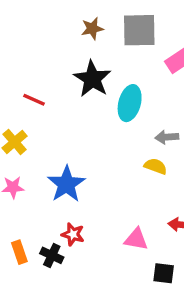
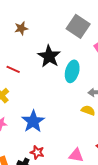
brown star: (92, 29) -> (21, 28), moved
gray square: (139, 30) -> (78, 26), turned 35

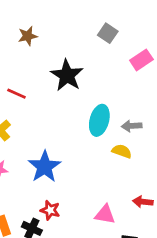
gray square: (78, 26) -> (108, 33), size x0.6
cyan ellipse: (72, 71) -> (99, 120), moved

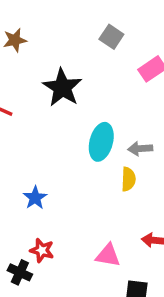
yellow semicircle: (122, 151) -> (128, 179), turned 72
blue star: (45, 167) -> (35, 198), size x0.6

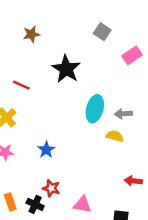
yellow semicircle: (128, 179) -> (115, 136), turned -77
pink triangle: (108, 255) -> (82, 204), moved

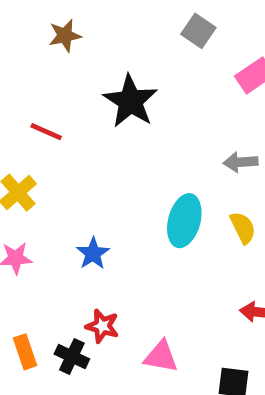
cyan ellipse: (95, 109) -> (184, 221), moved
gray arrow: (123, 114) -> (241, 162), moved
yellow semicircle: (115, 136) -> (243, 228), moved, turned 49

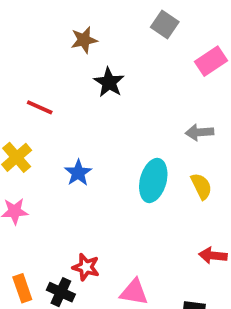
brown star: (65, 36) -> (84, 40), moved
black star: (130, 101) -> (109, 82), size x0.7
blue star: (93, 253) -> (78, 173), moved

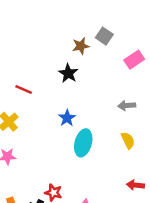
brown star: (84, 40) -> (81, 46), moved
blue star: (78, 173) -> (67, 118), moved
cyan ellipse: (153, 180) -> (83, 143), moved

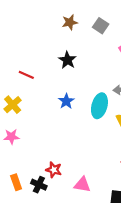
brown star: (81, 46) -> (70, 22), moved
cyan ellipse: (83, 143) -> (99, 106), moved

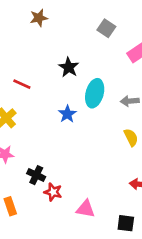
brown star: (70, 22) -> (39, 18), moved
cyan ellipse: (99, 106) -> (95, 93), moved
black cross: (39, 185) -> (36, 175), moved

